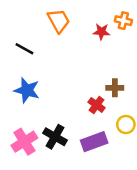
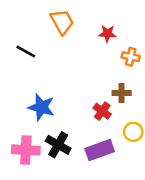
orange cross: (123, 21) -> (131, 57), moved
blue star: (27, 90) -> (41, 107), moved
pink cross: (24, 142) -> (26, 150), turned 35

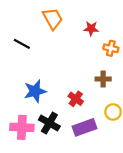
blue star: (41, 107) -> (35, 91), turned -30
red cross: (102, 111) -> (76, 99), moved

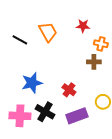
orange trapezoid: (53, 19) -> (48, 32), moved
brown cross: (103, 79) -> (94, 62), moved

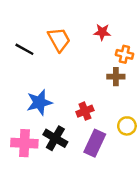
red cross: (69, 90) -> (85, 111), turned 32
purple rectangle: (77, 116) -> (95, 143), turned -45

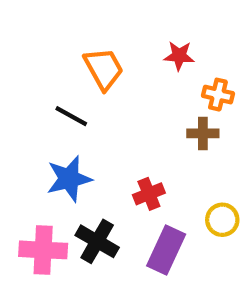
black line: (24, 49) -> (71, 116), moved

